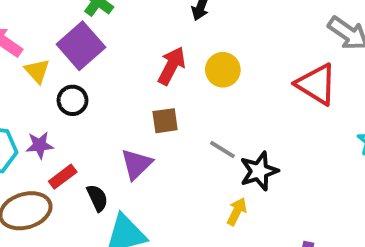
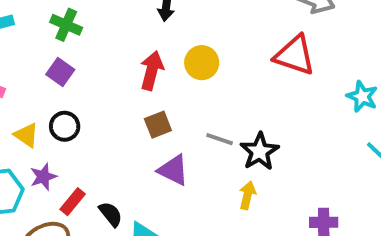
purple square: (81, 46) -> (60, 72), size x0.6
yellow triangle: (37, 71) -> (26, 135), moved
purple triangle: (136, 164) -> (173, 170), moved, turned -36

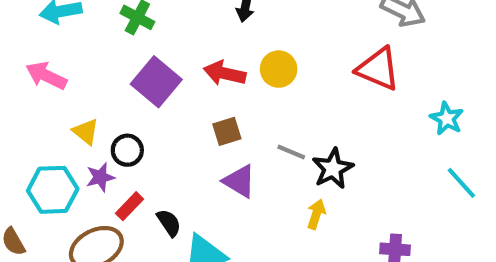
red arrow: (152, 71) -> (225, 73), turned -96
purple square: (60, 72) -> (156, 82), moved, size x1.6
black circle: (65, 126) -> (127, 150), moved

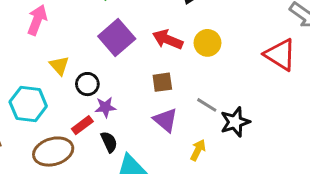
pink arrow: (46, 76) -> (37, 20), turned 76
purple star: (100, 177) -> (105, 107), moved
yellow arrow: (316, 214) -> (198, 150), moved

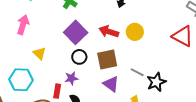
brown square: (162, 82) -> (107, 59), size x1.5
black circle: (87, 84) -> (79, 57), moved
red rectangle: (82, 125) -> (57, 91), turned -40

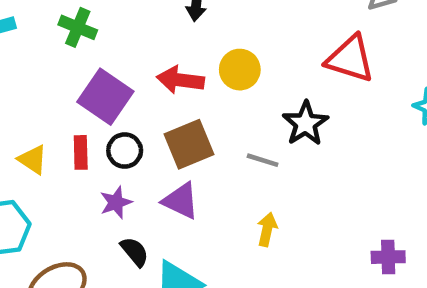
black star: (156, 82) -> (305, 123), moved
purple triangle: (111, 84) -> (181, 201), moved
red rectangle: (57, 91) -> (81, 152), moved

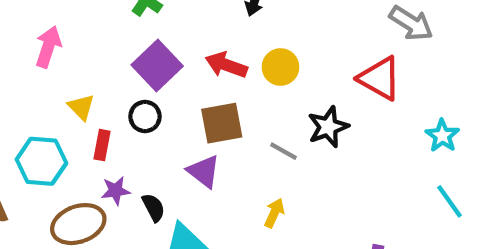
black circle: (125, 151) -> (145, 116), moved
red rectangle: (81, 152) -> (102, 145), moved
purple star: (116, 202) -> (116, 191), moved

